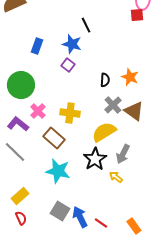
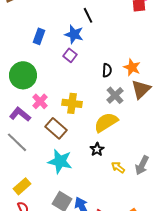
brown triangle: (134, 111) -> (141, 89), moved, turned 40
gray arrow: (123, 154) -> (142, 165), moved
black star: (95, 159) -> (97, 149), size x0.6

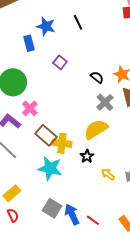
blue star: (74, 34) -> (46, 26), moved
blue rectangle: (39, 36) -> (29, 43), turned -35
black semicircle: (107, 70) -> (97, 77), turned -56
yellow cross: (72, 103) -> (62, 143), moved

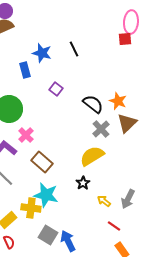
black semicircle: (97, 77) -> (93, 104), size x1.5
yellow cross: (62, 143) -> (31, 208), moved
red line: (93, 220) -> (114, 226), moved

